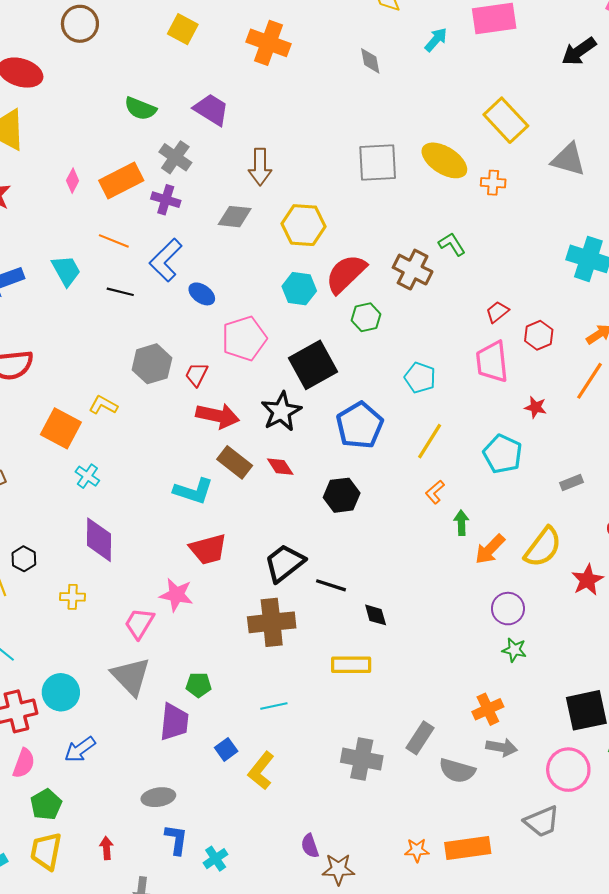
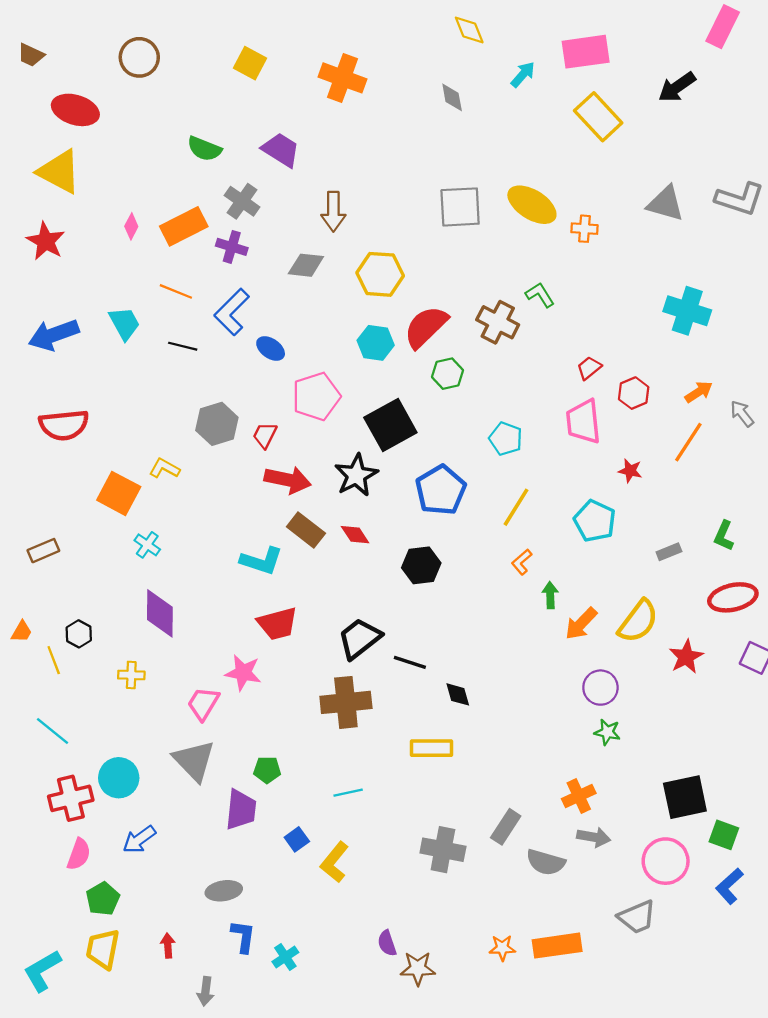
yellow rectangle: (506, 120) -> (598, 117), moved

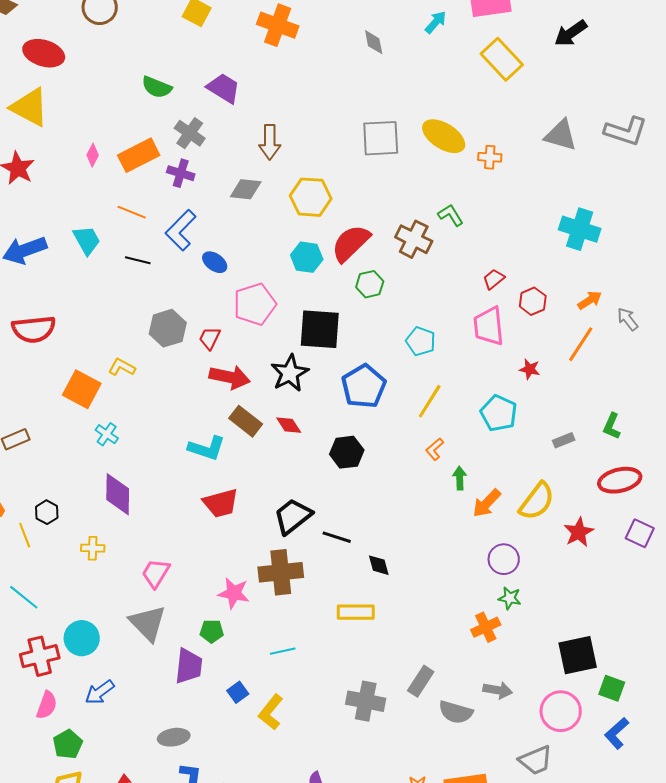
black square: (390, 425) -> (320, 329), turned 33
pink star: (243, 673) -> (234, 593), moved
orange cross: (579, 796) -> (486, 627), moved

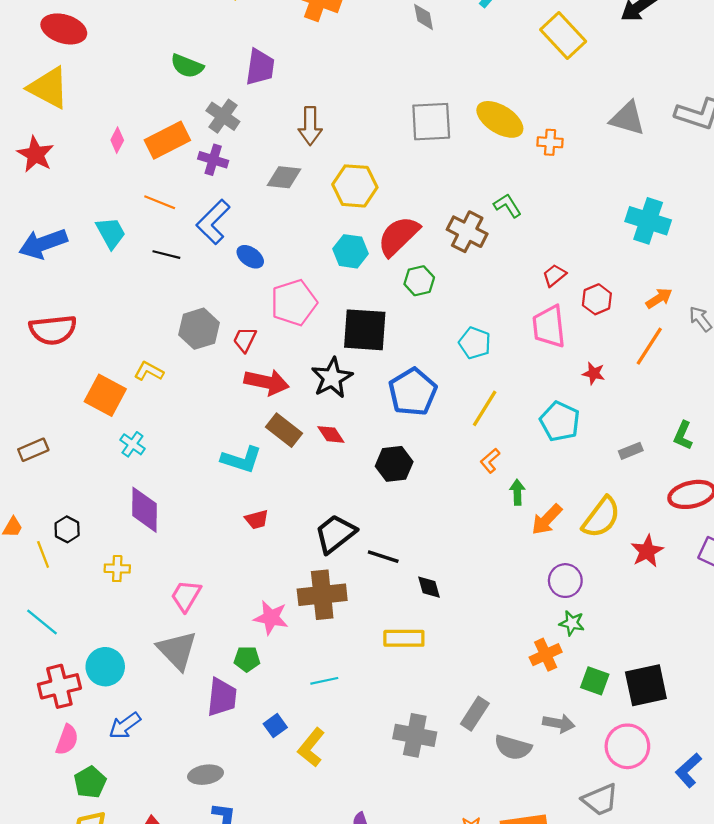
purple trapezoid: (224, 88) -> (260, 67), turned 66
red trapezoid: (221, 503) -> (257, 520), size x0.6
green square: (612, 688) -> (595, 681), moved

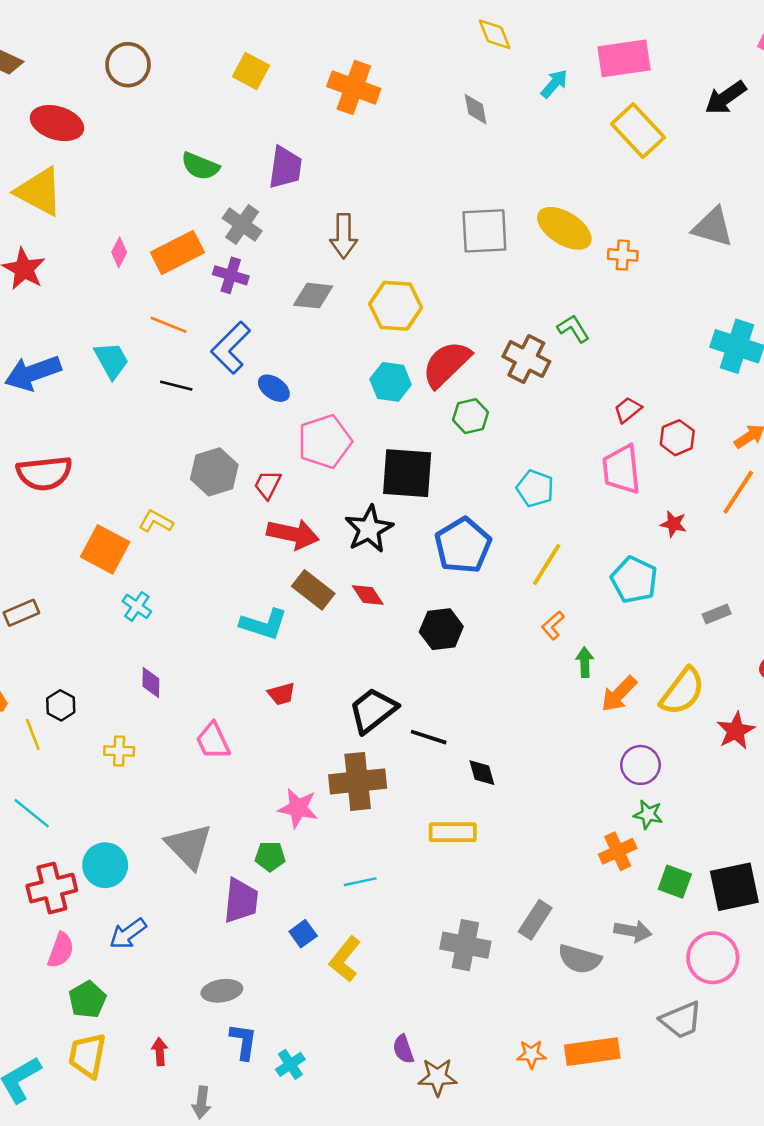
purple diamond: (144, 510) -> (151, 683), size x0.6
pink trapezoid: (186, 596) -> (213, 741), moved, turned -56

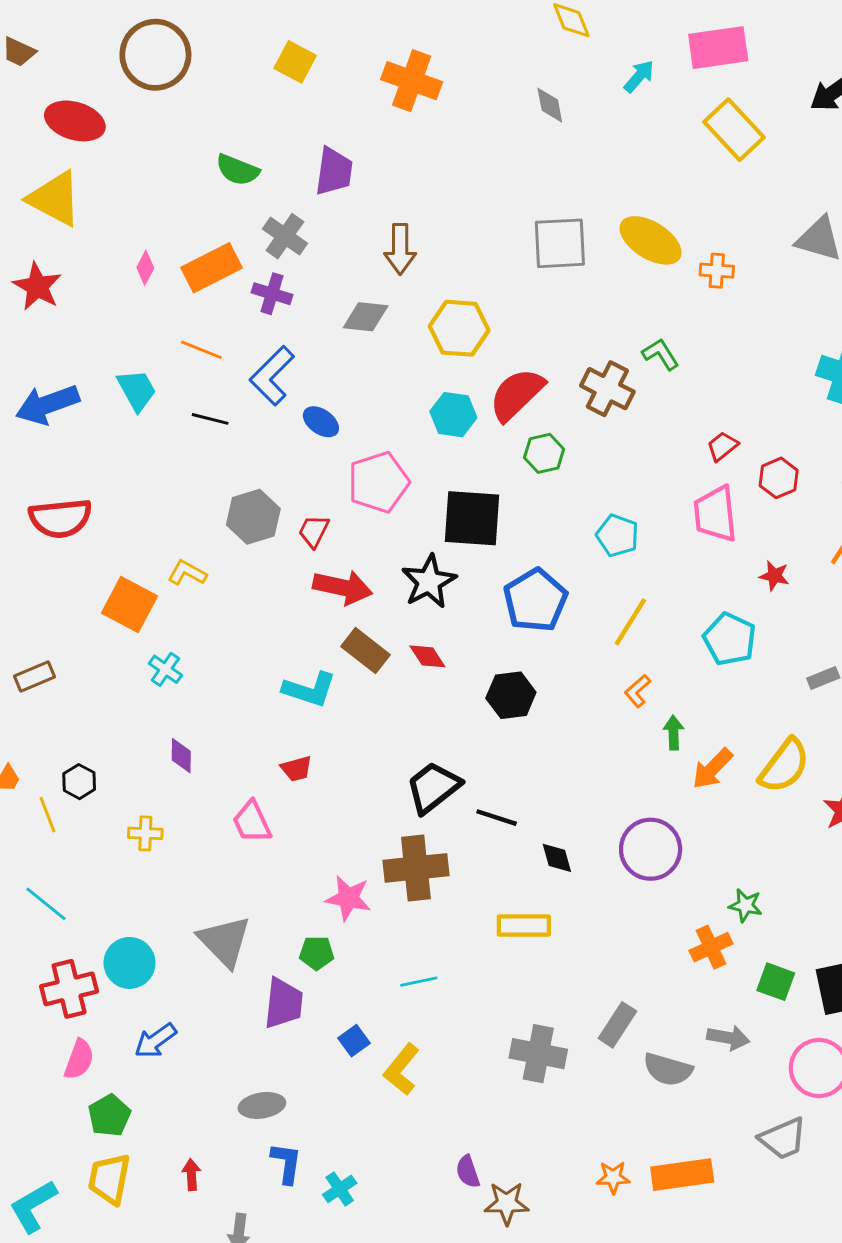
brown circle: (128, 65) -> (155, 55), size x1.4
red trapezoid: (281, 694) -> (296, 769), moved
purple circle: (641, 765) -> (651, 849), moved, size x1.4

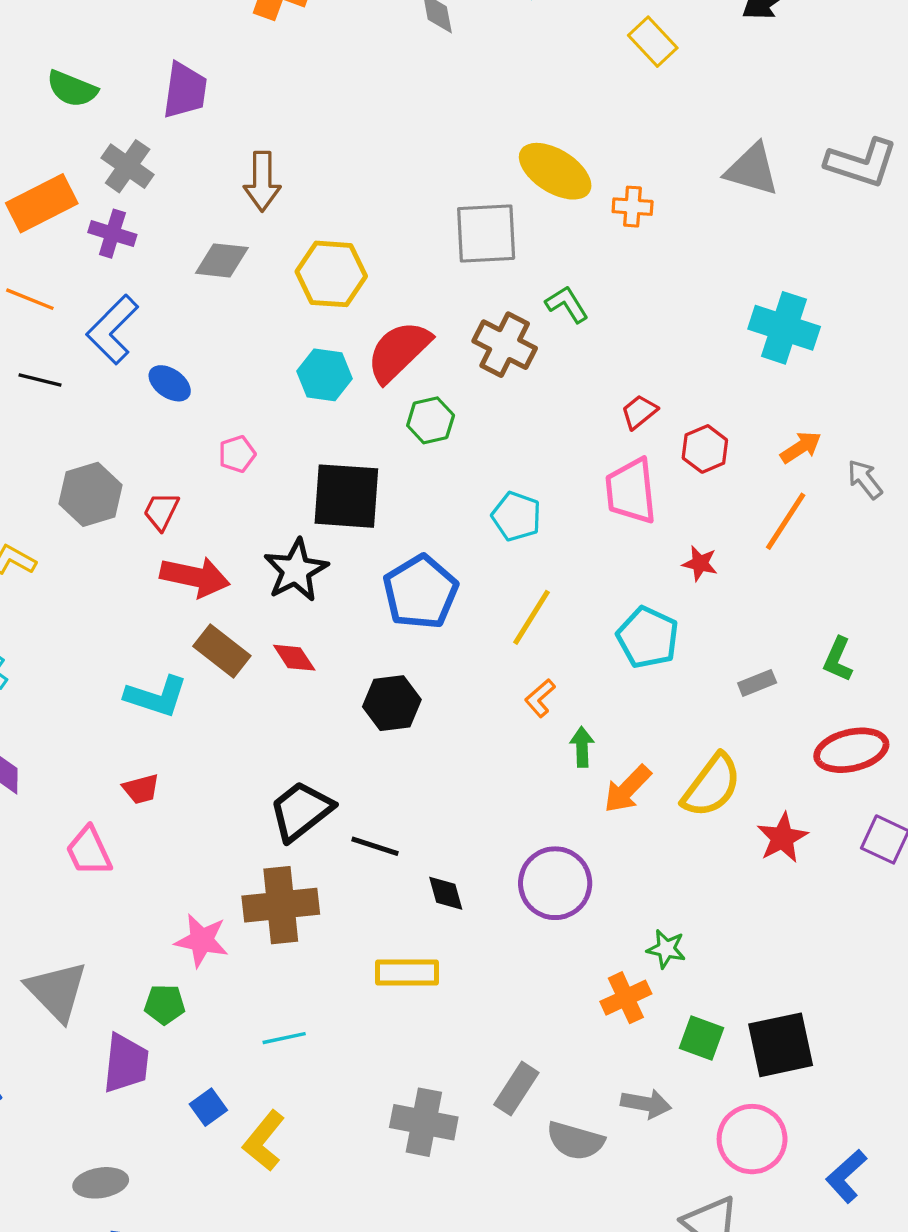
yellow rectangle: (734, 130) -> (653, 42), size x0.7
gray square: (560, 243) -> (486, 234), moved
pink pentagon: (379, 482) -> (237, 454), size x0.5

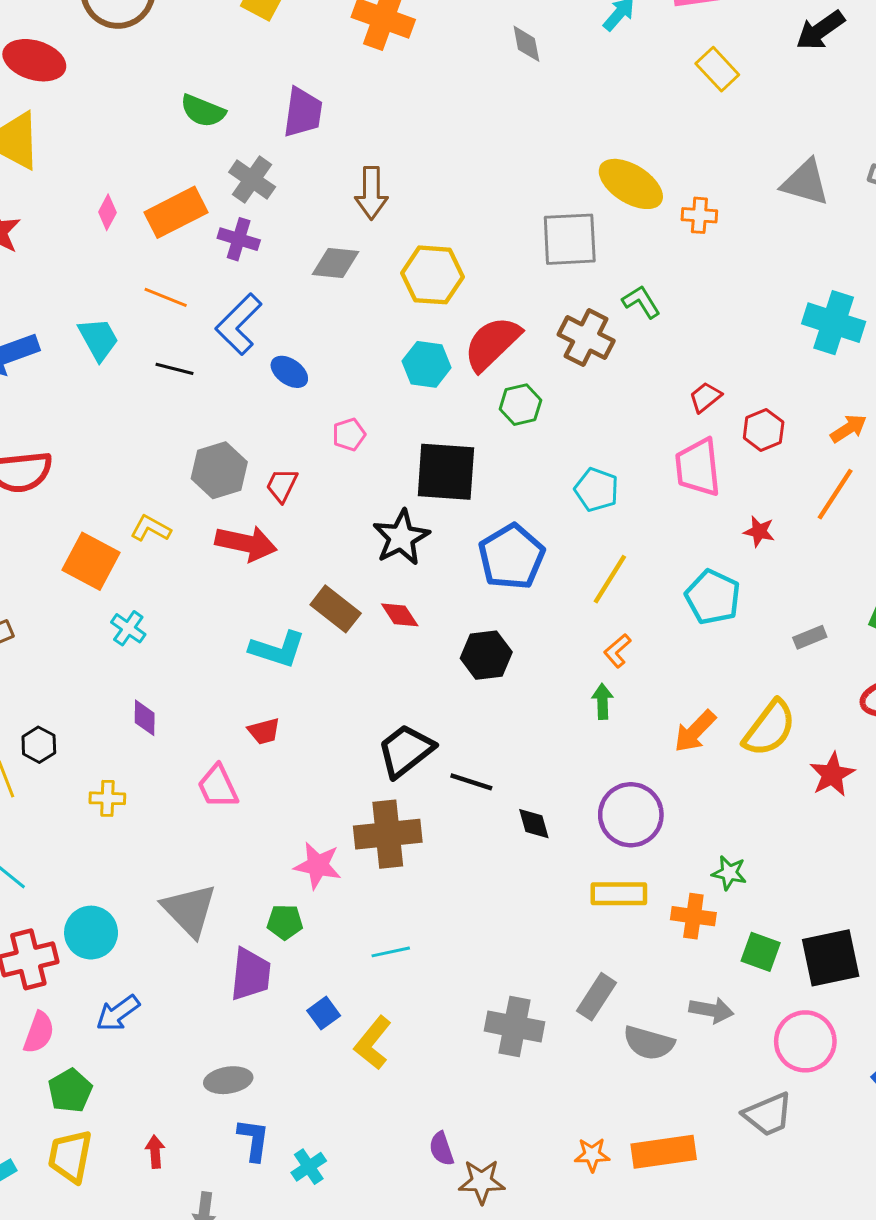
red arrow: (195, 577) -> (246, 543), moved
green arrow: (582, 747) -> (602, 701), moved
yellow rectangle: (407, 972) -> (619, 894), moved
orange cross: (626, 998) -> (693, 916), turned 33

